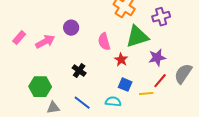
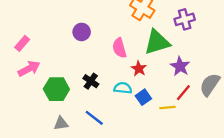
pink arrow: (45, 42) -> (29, 69), moved
purple star: (157, 58) -> (180, 66), turned -30
blue square: (125, 85) -> (143, 97), turned 32
green hexagon: (40, 87) -> (56, 89), moved
cyan semicircle: (113, 102) -> (123, 88), moved

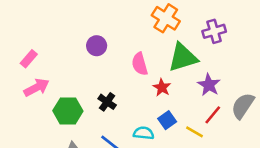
cyan semicircle: (123, 88) -> (144, 133), moved
yellow line: (167, 107) -> (194, 132), turned 35

